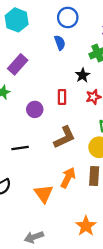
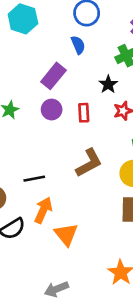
purple rectangle: (18, 64) -> (53, 76), moved
purple circle: (35, 109) -> (52, 109), moved
orange arrow: (68, 178) -> (43, 210), moved

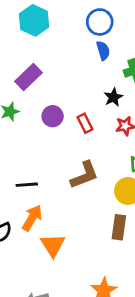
blue semicircle: (78, 45) -> (103, 51), moved
purple rectangle: (53, 76) -> (28, 77), moved
red rectangle: (84, 113) -> (85, 123), turned -30

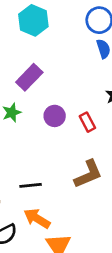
orange arrow: (32, 218) -> (37, 218), turned -88

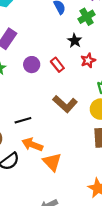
brown L-shape: (88, 174) -> (65, 104), turned 75

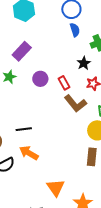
brown L-shape: (65, 104) -> (75, 103), moved
orange triangle: (52, 162) -> (56, 188), moved

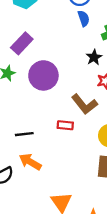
purple circle: (40, 79) -> (43, 75), size x1.6
red rectangle: (64, 83) -> (65, 125), moved, turned -56

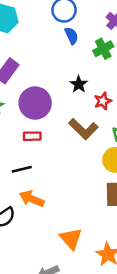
black star: (94, 57) -> (79, 84), moved
red rectangle: (65, 125) -> (32, 136), moved

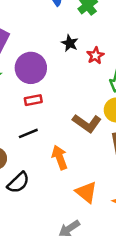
brown L-shape: (83, 129) -> (87, 123), moved
orange arrow: (32, 199) -> (60, 157), moved, turned 55

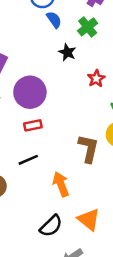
black star: (70, 43) -> (67, 52), moved
brown L-shape: (87, 123) -> (89, 148), turned -112
black semicircle: (18, 183) -> (51, 226), moved

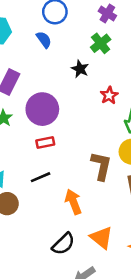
blue semicircle: (54, 20) -> (44, 40), moved

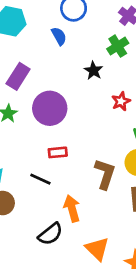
red rectangle: (45, 143) -> (58, 152), moved
black line: (41, 177) -> (40, 179), turned 42
black semicircle: (63, 244) -> (50, 234), moved

